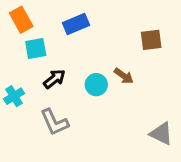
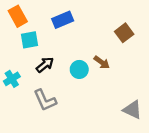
brown square: (151, 40) -> (124, 33), turned -30

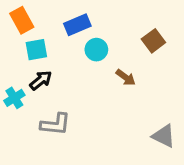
black arrow: (45, 65) -> (41, 80), moved
cyan circle: (79, 69) -> (96, 50), moved
gray L-shape: (45, 100) -> (55, 124), turned -60

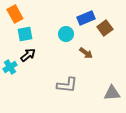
blue rectangle: (77, 25) -> (86, 18), moved
gray L-shape: (55, 124) -> (67, 85), moved
gray triangle: (164, 136) -> (112, 93), turned -30

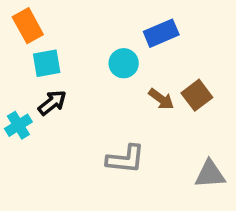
brown square: (105, 28) -> (197, 95), moved

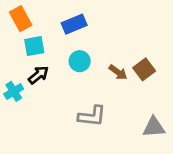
blue rectangle: (161, 33) -> (74, 24), moved
cyan circle: (124, 63) -> (80, 61), moved

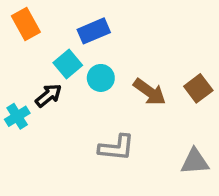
cyan square: (34, 46) -> (68, 64), moved, turned -30
brown square: (144, 69) -> (198, 88), moved
brown arrow: (118, 72) -> (150, 92), size x1.4

